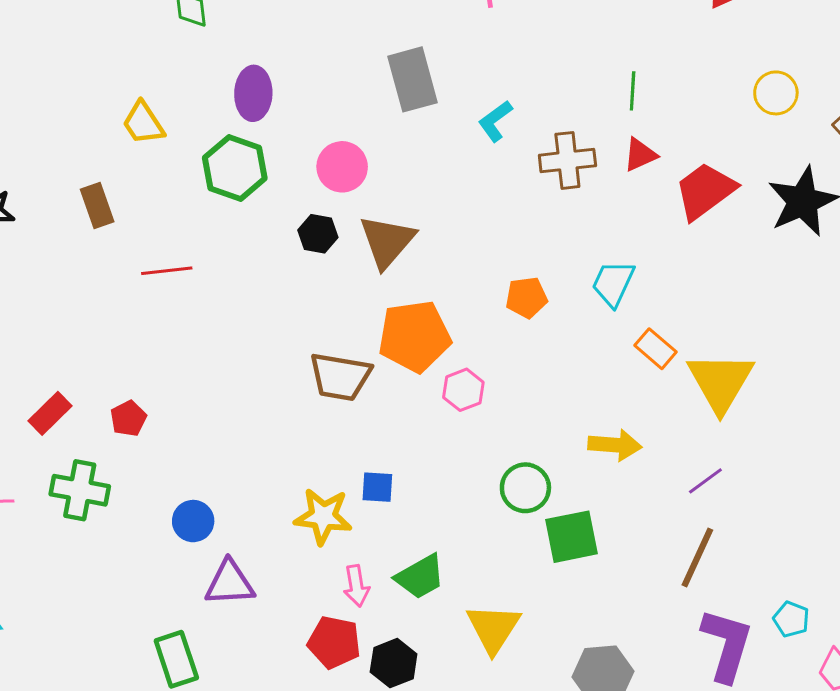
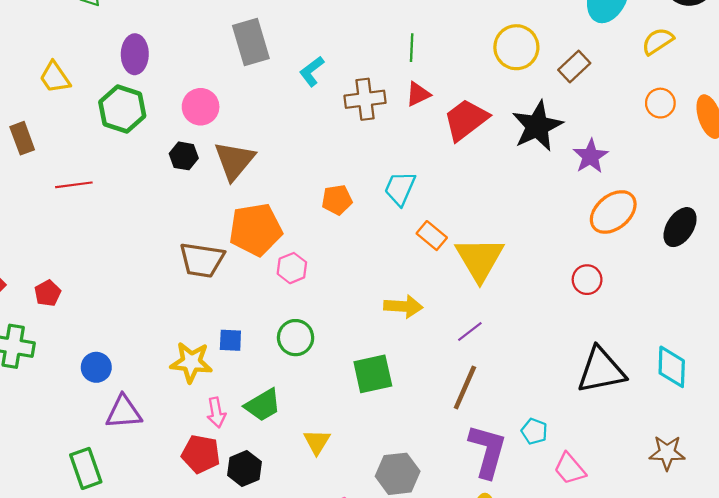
yellow circle: (776, 93) -> (516, 47), size x1.4
green circle: (525, 488) -> (296, 338), moved
yellow triangle: (493, 628) -> (317, 442), size x0.7

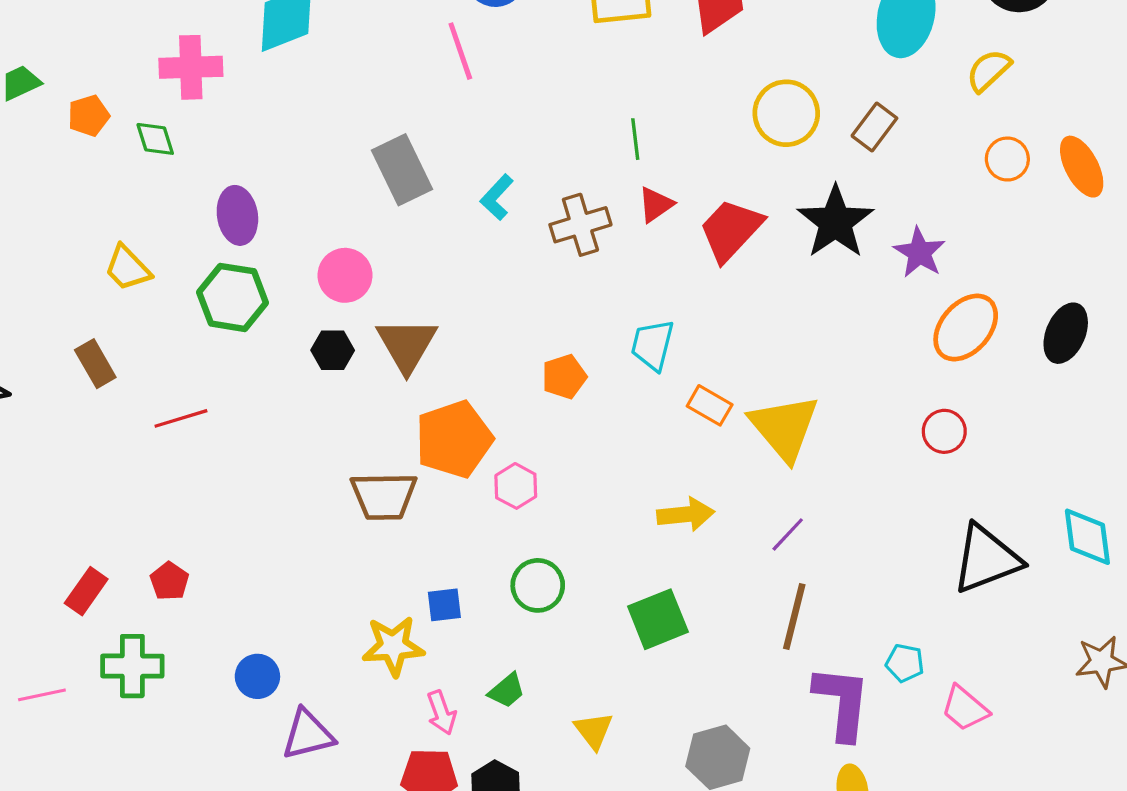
green trapezoid: (263, 405) -> (507, 691), size x0.7

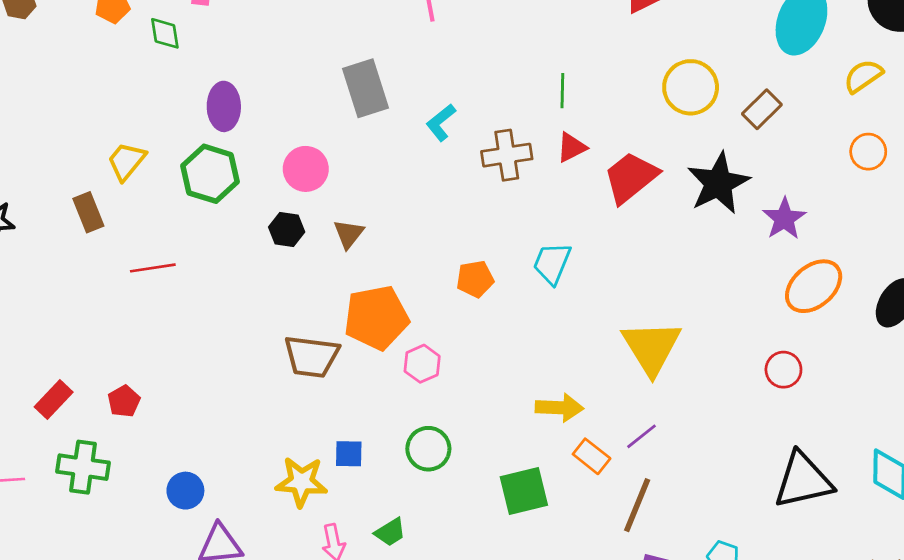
yellow trapezoid: (128, 268) -> (126, 161), moved, turned 75
brown triangle: (407, 345) -> (349, 234), size x0.6
orange rectangle: (710, 405) -> (592, 456), moved

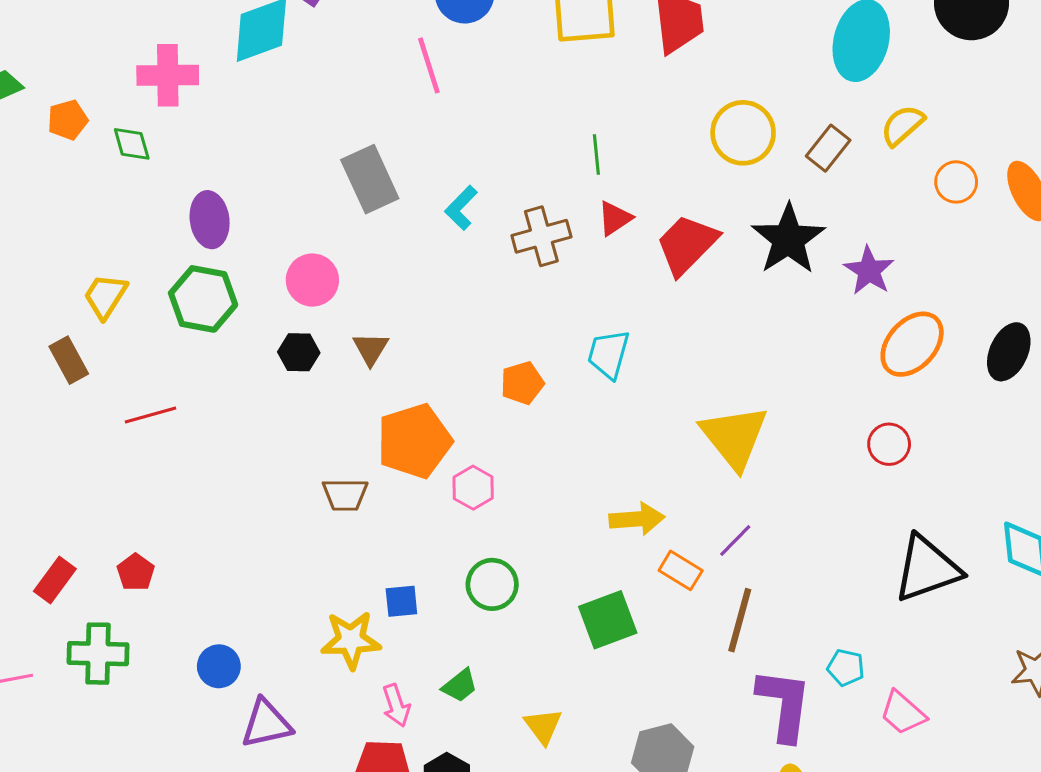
yellow semicircle: (863, 76) -> (902, 125), moved
brown trapezoid: (312, 356) -> (345, 495), size x0.7

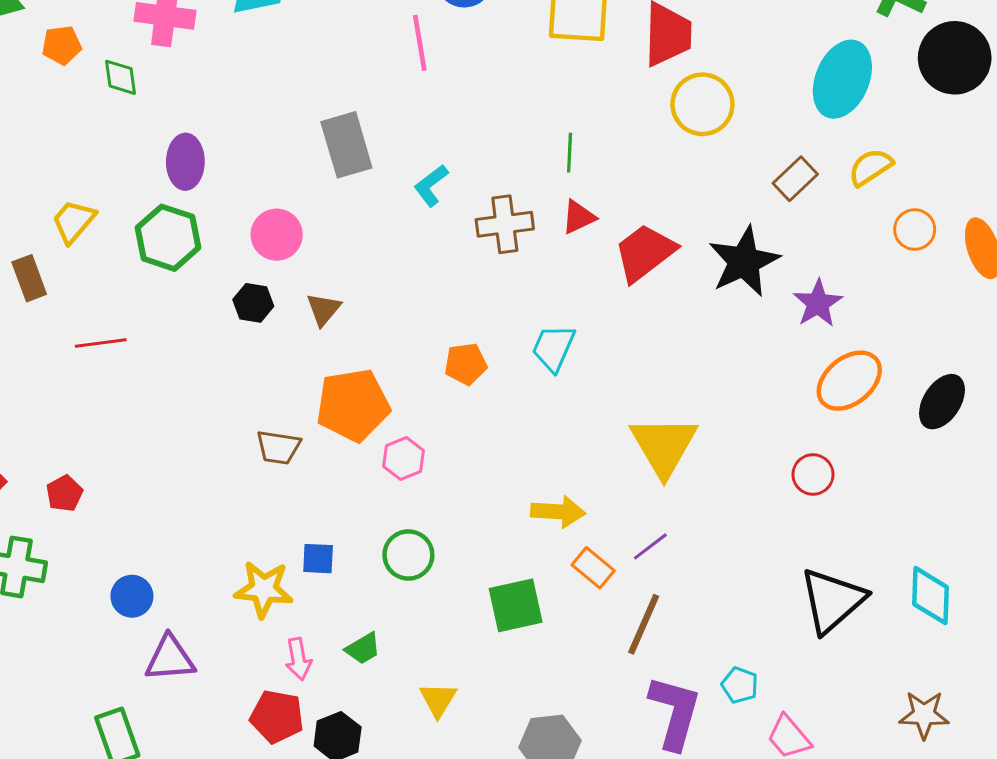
yellow circle: (743, 133) -> (702, 104), moved
black triangle: (927, 569) -> (832, 600), turned -30

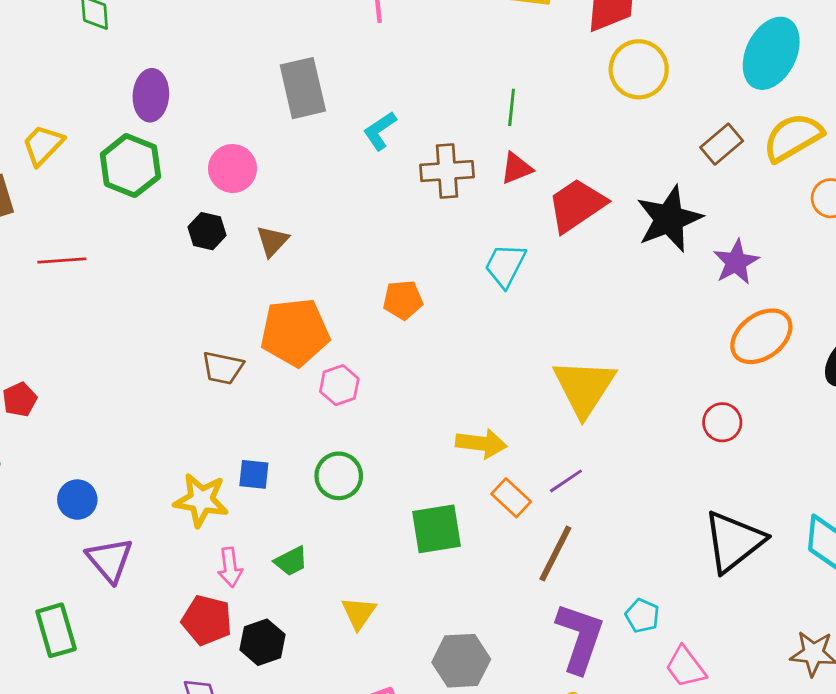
yellow semicircle: (871, 167) -> (793, 137), size x1.4
cyan trapezoid: (553, 348) -> (505, 265), moved
purple triangle: (170, 658) -> (110, 560), turned 51

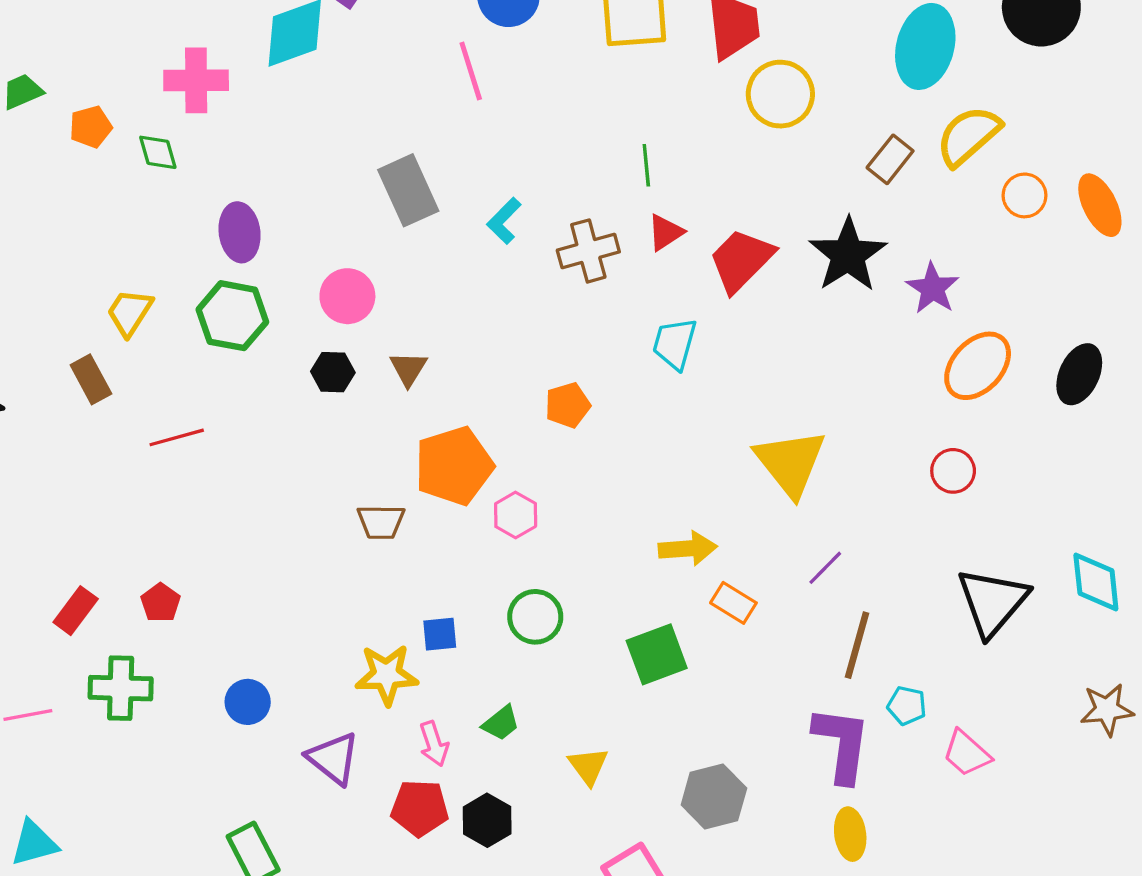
purple line: (566, 481) -> (825, 568), moved
brown line: (555, 554) -> (857, 645), moved
purple triangle: (110, 560) -> (333, 758), moved

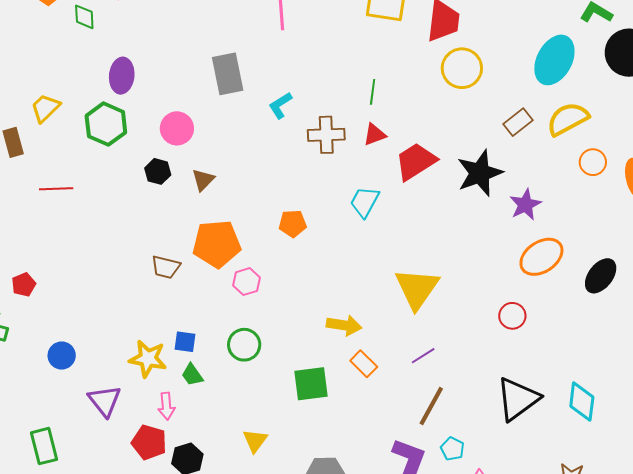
green trapezoid: (501, 723) -> (192, 375), moved, turned 80

